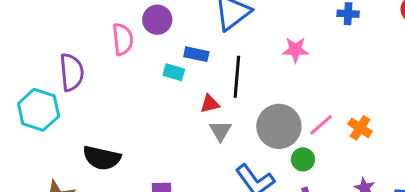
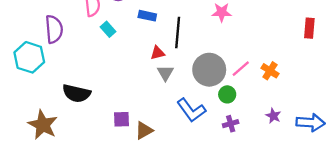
cyan rectangle: (174, 72) -> (108, 29), moved, turned 32

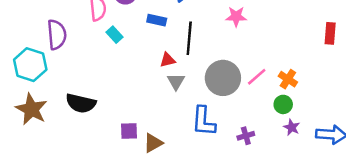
green circle: (227, 94) -> (283, 104), moved
blue L-shape: (191, 110) -> (204, 121), turned 40
brown star: (43, 125) -> (31, 109), moved

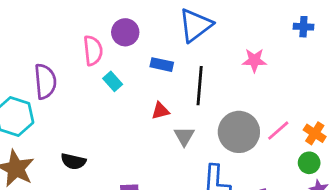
red triangle: (168, 60) -> (160, 111), moved
black semicircle: (81, 103) -> (73, 161), size x0.7

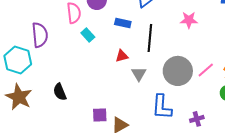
black semicircle: (73, 161) -> (60, 92), turned 54

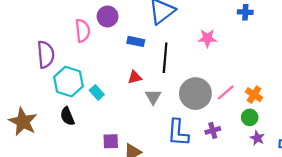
cyan rectangle: (88, 35) -> (97, 92), moved
cyan hexagon: (18, 60) -> (68, 82), moved
purple cross: (197, 119) -> (213, 130), moved

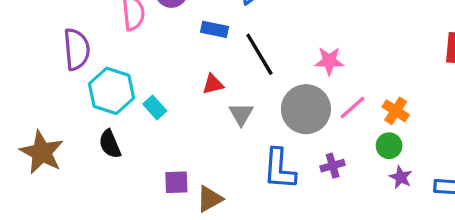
pink star: (207, 38) -> (329, 61), moved
black line: (165, 58) -> (259, 54), turned -36

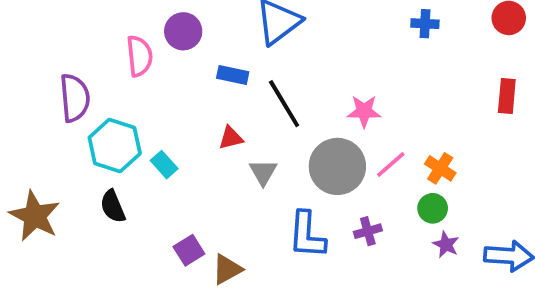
purple square: (176, 182) -> (189, 250), turned -30

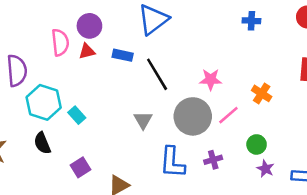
red triangle: (231, 138) -> (87, 51), moved
orange cross: (440, 168) -> (262, 93), moved
purple square: (189, 250) -> (81, 167), moved

